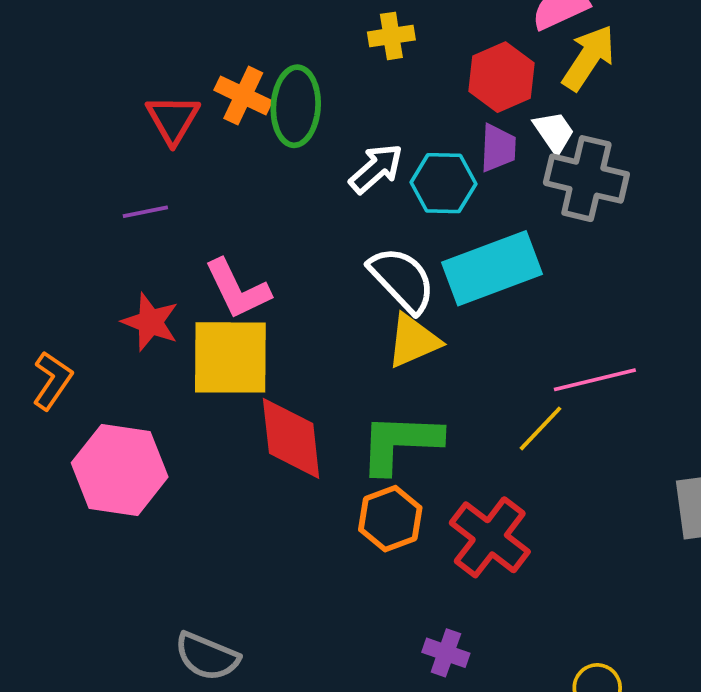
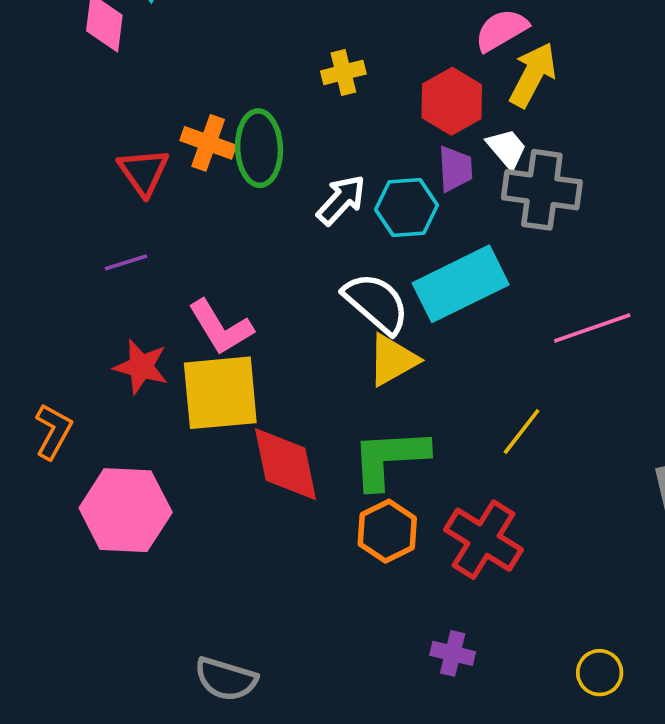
pink line: (595, 380) -> (592, 328), moved

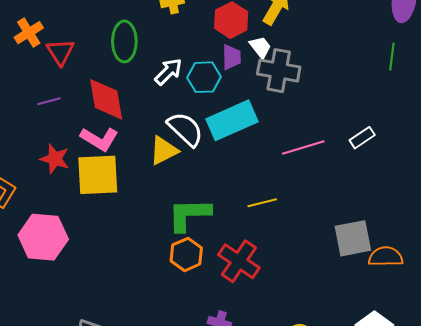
orange cross: (208, 143) -> (29, 33), moved, turned 36
pink L-shape: (221, 327) -> (99, 139), turned -30
yellow triangle: (393, 360) -> (164, 151), moved
yellow line: (522, 431) -> (262, 203), turned 36
red diamond: (286, 464) -> (106, 99), moved

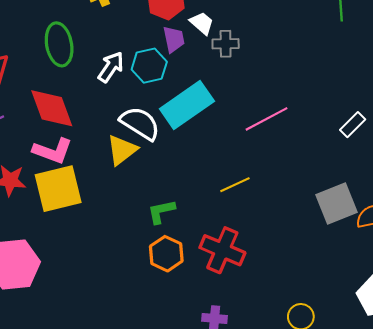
gray cross: (279, 71) -> (226, 44), size x0.6
white rectangle: (362, 138) -> (353, 125), moved
green L-shape: (189, 215) -> (161, 212), size x0.6

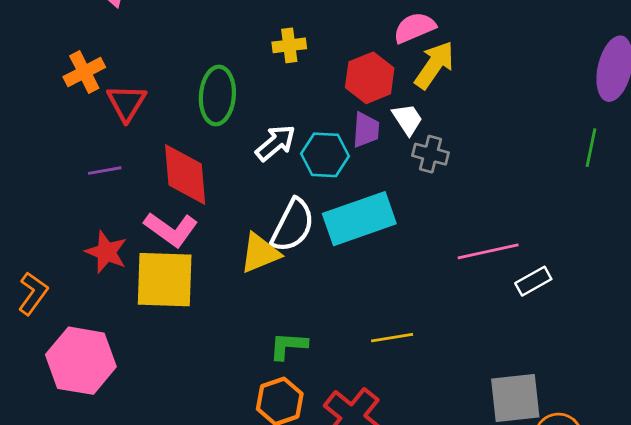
pink line: (267, 119) -> (488, 251), moved
white semicircle: (140, 123) -> (293, 225), turned 69
white rectangle: (353, 125) -> (533, 281), moved

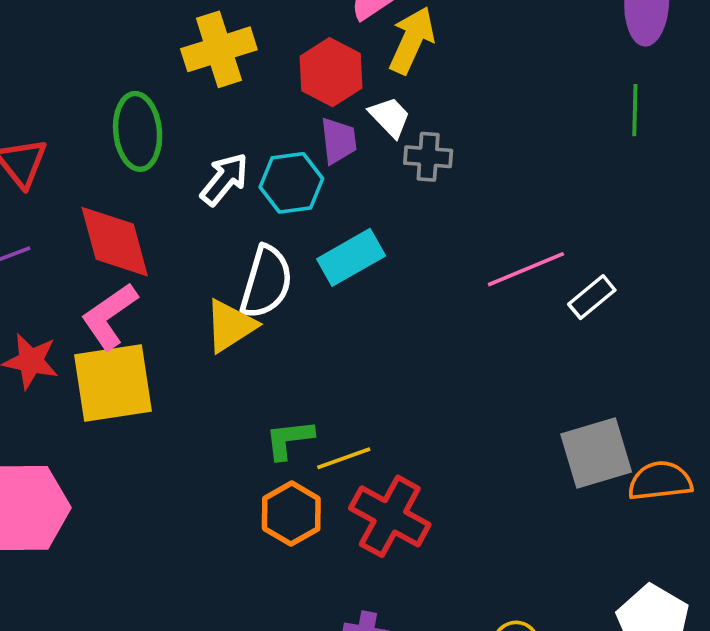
yellow cross: (289, 45) -> (219, 49), size x1.6
cyan rectangle: (359, 219) -> (351, 257), size x0.7
pink L-shape: (171, 229) -> (109, 316), turned 120
yellow line: (392, 338) -> (344, 458), moved

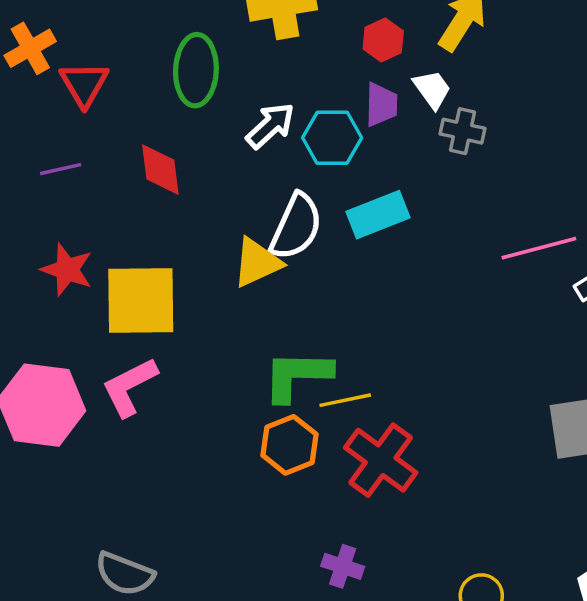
red hexagon: (331, 72) -> (383, 40), size x0.7
red diamond: (115, 242) -> (160, 170), size x0.7
pink L-shape: (109, 316) -> (129, 387), moved
green L-shape: (289, 439) -> (297, 376), size x1.5

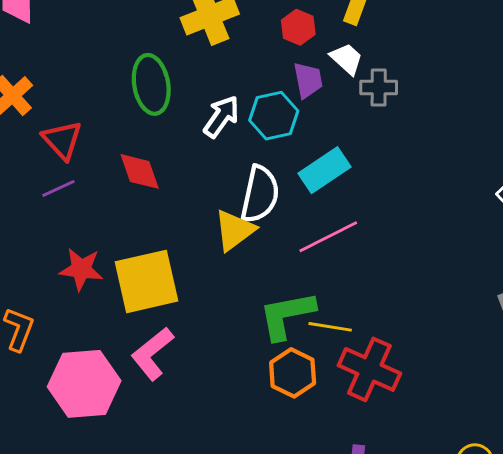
red triangle: (84, 84) -> (62, 140), moved
pink line: (539, 248) -> (328, 237), moved
yellow line: (345, 400) -> (330, 327), turned 33

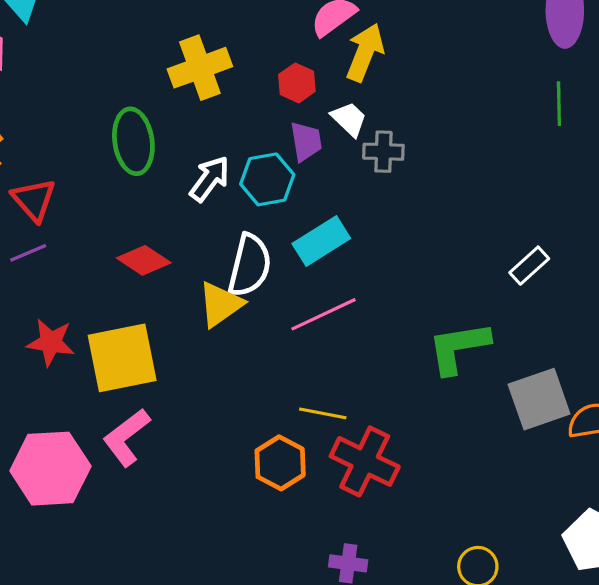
red diamond: (140, 171) -> (144, 260), moved, turned -39
green L-shape: (287, 315) -> (459, 348), moved

